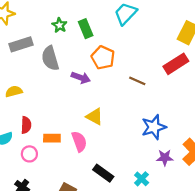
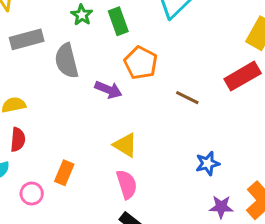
red semicircle: (26, 125) -> (18, 140), moved
blue star: (154, 127) -> (208, 163), size x0.7
orange rectangle: (52, 138) -> (64, 173), turned -70
pink semicircle: (79, 141) -> (127, 184), moved

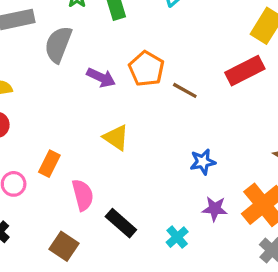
gray semicircle: (67, 61) -> (58, 44), turned 32
orange pentagon: (141, 63) -> (146, 69), moved
pink semicircle: (127, 184) -> (83, 195), moved

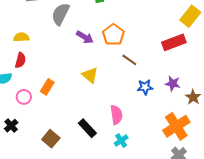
brown line: (185, 90) -> (129, 60), moved
blue star: (203, 162) -> (145, 87), moved
pink semicircle: (83, 195) -> (116, 115), moved
purple star: (215, 209) -> (173, 84), moved

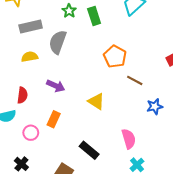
yellow semicircle: (21, 37) -> (30, 57), moved
purple arrow: (85, 37) -> (56, 86), moved
black rectangle: (87, 128) -> (89, 150), moved

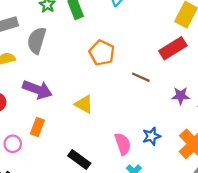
brown line: (135, 80) -> (141, 77), moved
purple arrow: (56, 86) -> (37, 90), size x1.4
blue star: (155, 106) -> (152, 136), moved

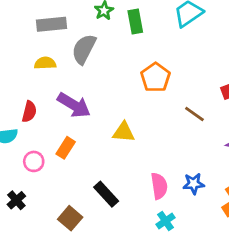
yellow triangle: (84, 104) -> (124, 132), turned -36

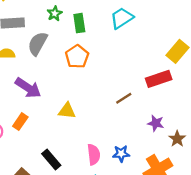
orange pentagon: (155, 77) -> (77, 57), moved
brown line: (194, 114) -> (124, 98), turned -70

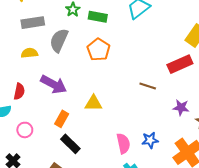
green rectangle: (79, 23) -> (98, 17), turned -66
brown line: (124, 98) -> (148, 86), turned 56
orange rectangle: (20, 122) -> (62, 119), moved
black rectangle: (51, 160) -> (70, 144), moved

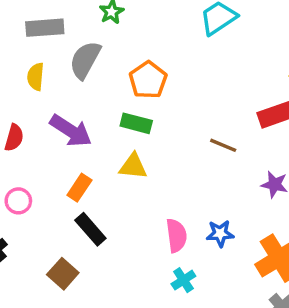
green rectangle: (98, 17) -> (136, 123), moved
yellow semicircle: (29, 53) -> (36, 77), turned -84

